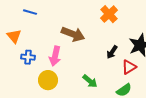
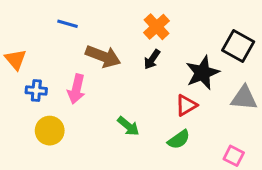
blue line: (30, 12) -> (67, 24), moved
black arrow: (112, 52) -> (152, 59), moved
yellow circle: (48, 80) -> (50, 131), moved

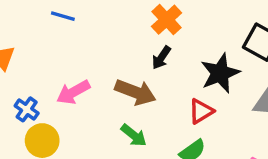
brown arrow: (103, 56) -> (135, 92), moved
pink arrow: (76, 89) -> (73, 92), turned 48
blue cross: (36, 91) -> (27, 109), moved, turned 30

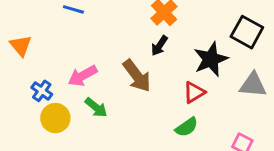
brown arrow: (135, 92) -> (137, 76), turned 32
green arrow: (134, 135) -> (96, 107), moved

